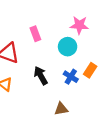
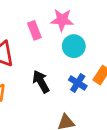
pink star: (79, 25) -> (62, 20), moved

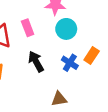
pink rectangle: (34, 30) -> (28, 28), moved

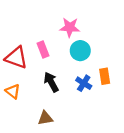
orange rectangle: (92, 55) -> (105, 76), turned -42
brown triangle: (59, 99) -> (45, 118), moved

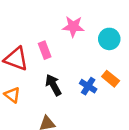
cyan circle: (80, 51) -> (109, 39), moved
orange rectangle: (105, 76) -> (111, 79), turned -42

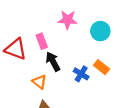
black arrow: (53, 85) -> (53, 62), moved
orange triangle: (12, 95) -> (39, 82), moved

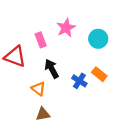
pink star: (68, 20) -> (66, 28), turned -30
pink rectangle: (42, 41) -> (41, 40), moved

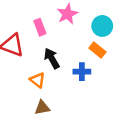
orange rectangle: (99, 74) -> (97, 50), moved
blue cross: (79, 81) -> (82, 72), turned -32

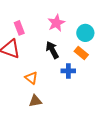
pink rectangle: (40, 27) -> (19, 28), moved
black arrow: (52, 58) -> (52, 50), moved

